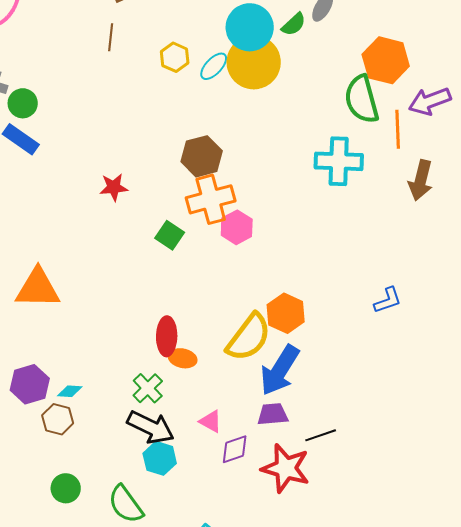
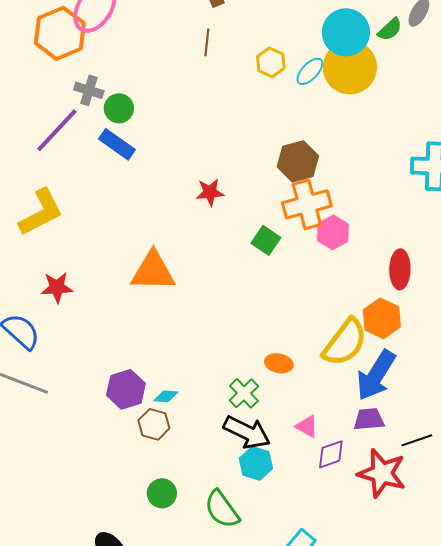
orange triangle: (38, 288) -> (153, 271), moved
red ellipse: (167, 336) -> (400, 269), moved

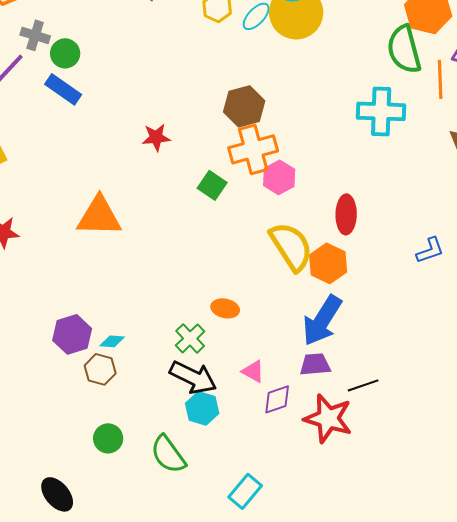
yellow semicircle: (345, 342) -> (291, 246), moved, turned -70

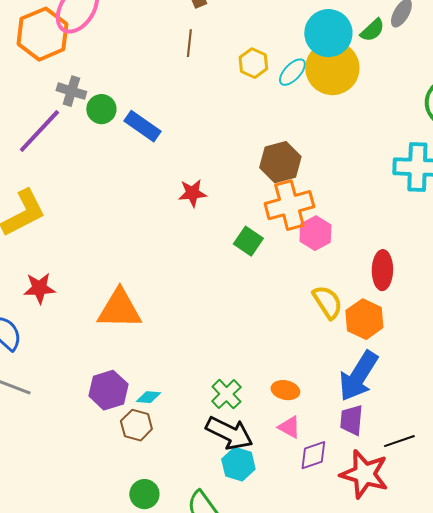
blue rectangle: (63, 89) -> (142, 126), moved
orange triangle: (99, 216) -> (119, 309), moved
yellow semicircle: (291, 246) -> (327, 302), size x0.7
orange ellipse: (225, 308) -> (285, 390), moved
purple trapezoid: (315, 364) -> (351, 420), turned -80

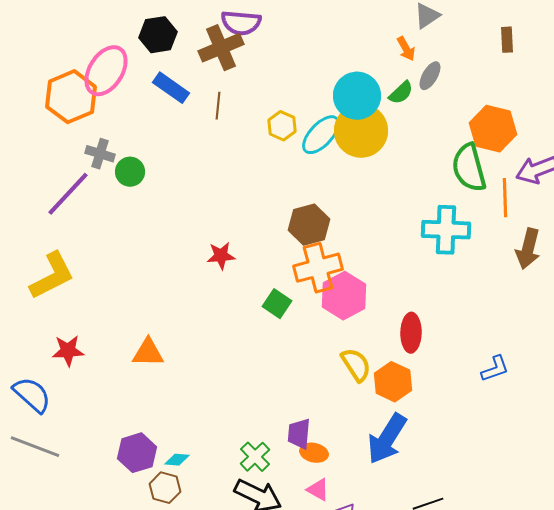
cyan ellipse: (292, 72) -> (321, 135), size x1.4
blue rectangle: (142, 126) -> (171, 88), moved
pink hexagon: (315, 233) -> (344, 296), size x1.4
orange triangle: (119, 309) -> (148, 353), moved, size x0.7
purple trapezoid: (351, 420) -> (299, 434), moved

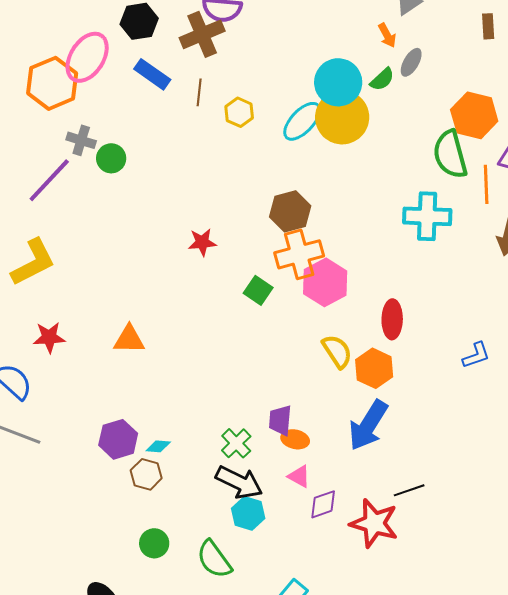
yellow hexagon: (282, 126) -> (239, 112), moved

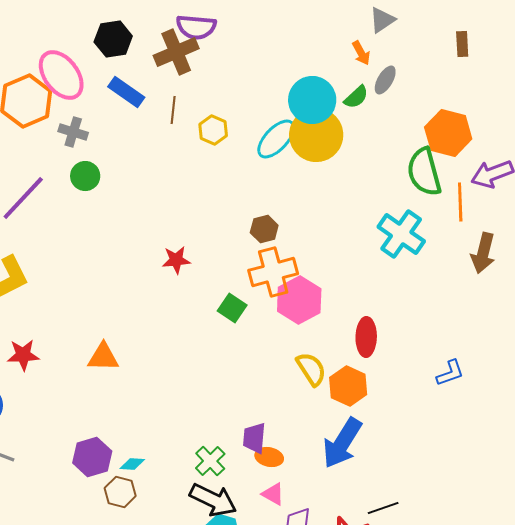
pink ellipse: (87, 57) -> (61, 75), turned -69
gray cross: (81, 140) -> (73, 132), moved
brown hexagon: (290, 211) -> (264, 229), size x0.7
cyan cross: (427, 216) -> (401, 234), turned 33

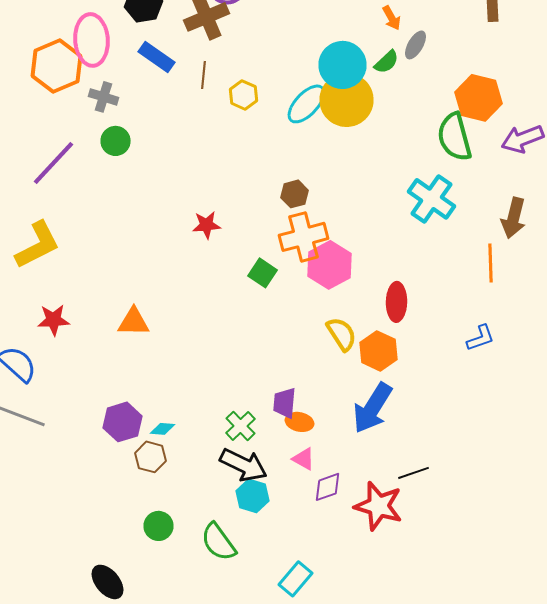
pink ellipse: (61, 75) -> (92, 40), turned 33
orange line: (460, 202) -> (490, 263), moved

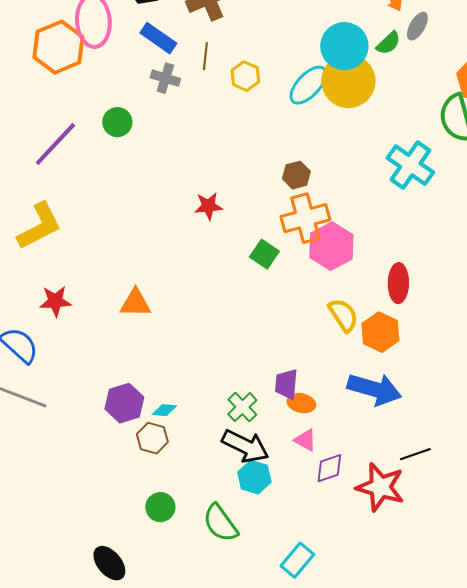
gray cross: (104, 97) -> (165, 78), moved
cyan cross: (432, 199) -> (410, 165), moved
blue arrow: (372, 408) -> (374, 389), turned -106

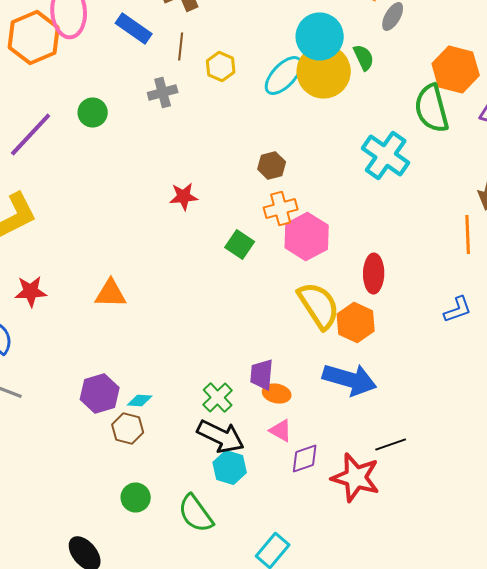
green semicircle: (388, 43) -> (364, 58), moved, turned -72
gray cross: (165, 78) -> (163, 92), moved, turned -32
orange cross: (305, 218) -> (281, 208), size x0.7
yellow semicircle: (343, 315) -> (319, 306), size x1.4

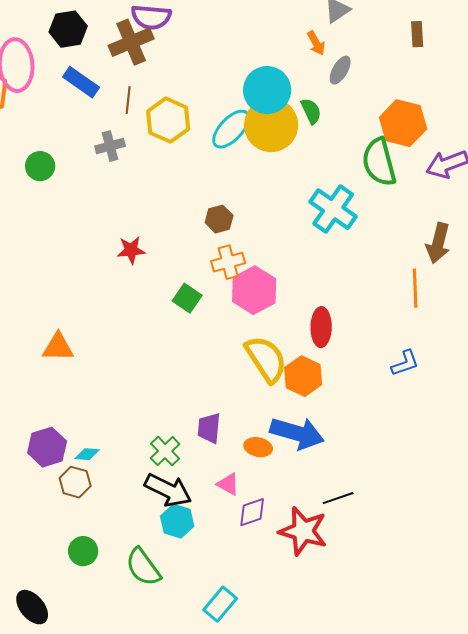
yellow hexagon: (221, 66) -> (168, 120), size x1.5
orange ellipse: (277, 394) -> (258, 447), moved

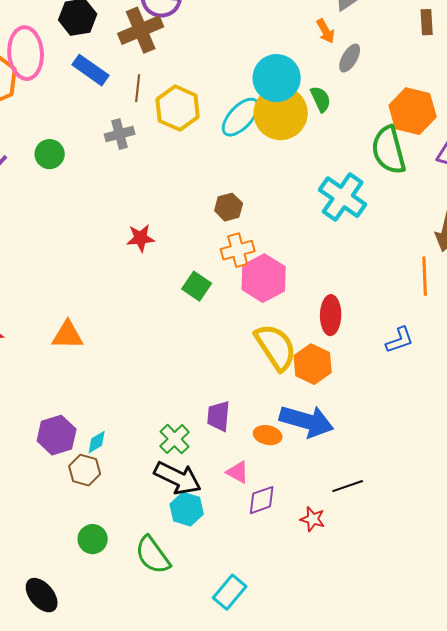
blue L-shape: (405, 363) -> (400, 340), moved
cyan diamond: (87, 454) -> (97, 442), turned -35
red star: (303, 531) -> (313, 519), size x0.5

